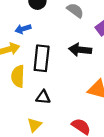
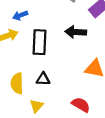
yellow semicircle: (18, 76) -> (17, 83), moved

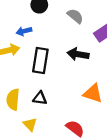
yellow triangle: (36, 106) -> (30, 124), turned -32

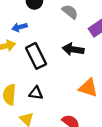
black rectangle: (40, 60) -> (36, 56), turned -35

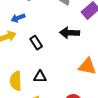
black rectangle: (36, 56) -> (36, 43), size x0.6

